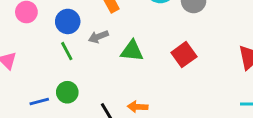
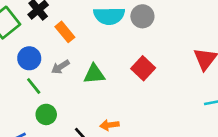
green circle: (67, 92) -> (46, 114), moved

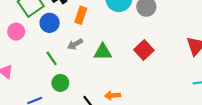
orange rectangle: (65, 32) -> (81, 15), turned 54
blue circle: (29, 58) -> (50, 23), moved

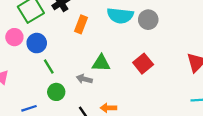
blue circle: (50, 23) -> (37, 43), moved
gray arrow: (75, 44) -> (84, 79), moved, turned 40

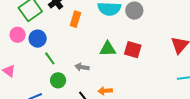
green triangle: (101, 63) -> (108, 49), moved
red square: (143, 64) -> (133, 50), turned -30

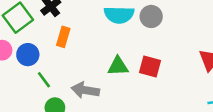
orange rectangle: (75, 19) -> (63, 37), moved
gray arrow: (82, 67) -> (85, 90), size x1.5

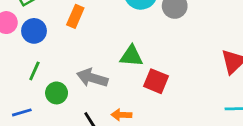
red square: (150, 67) -> (156, 81), moved
green line: (44, 80) -> (34, 71), moved, turned 54

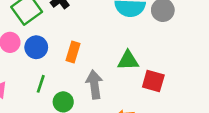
orange rectangle: (75, 16) -> (73, 52), moved
gray arrow: (92, 78) -> (94, 84), turned 72

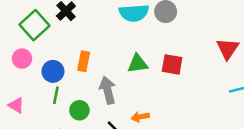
blue circle: (36, 47) -> (53, 71), moved
red square: (153, 81) -> (172, 64), moved

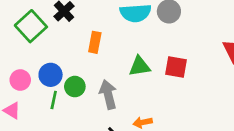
pink circle: (22, 59) -> (20, 80), moved
orange rectangle: (84, 61) -> (95, 42), moved
green circle: (79, 110) -> (75, 87), moved

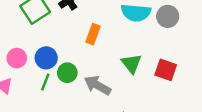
green triangle: (140, 66) -> (131, 64), turned 50
gray arrow: (108, 94) -> (97, 85), turned -56

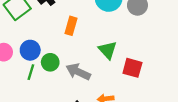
red square: (166, 70) -> (132, 68), moved

